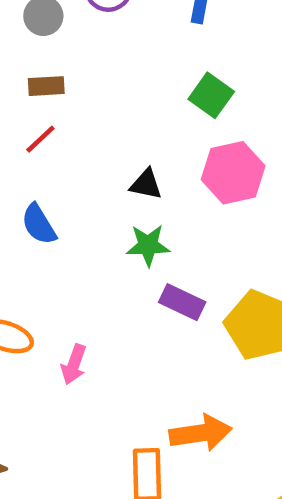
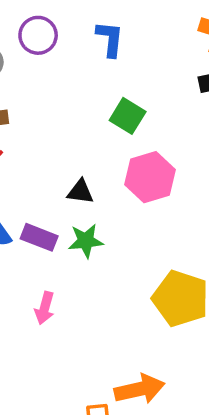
purple rectangle: (182, 302) -> (39, 237), moved
pink arrow: (74, 364) -> (45, 308), moved

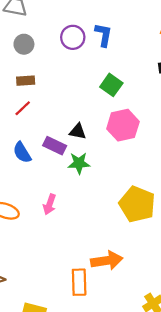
purple circle: (38, 35) -> (73, 37), moved
purple rectangle: (39, 237) -> (55, 146), moved

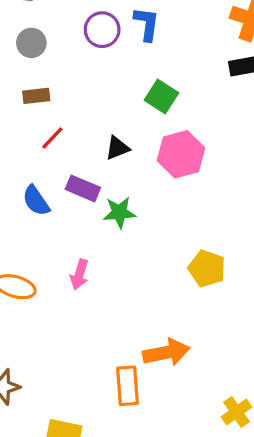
red line: (23, 108) -> (52, 138), moved
black triangle: (78, 131) -> (117, 148), moved, turned -30
yellow pentagon: (137, 204) -> (207, 269), size x0.7

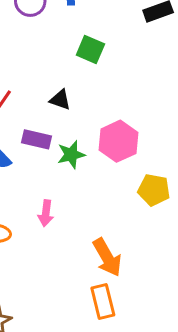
black triangle: (117, 148) -> (60, 100), turned 50
pink hexagon: (181, 154) -> (118, 141), moved
orange arrow: (166, 353) -> (107, 257), moved, turned 81

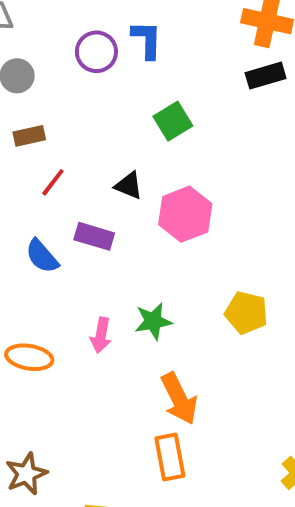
green square: (90, 50) -> (173, 121), turned 32
pink hexagon: (118, 141) -> (185, 214), moved
green star: (71, 155) -> (153, 321), moved

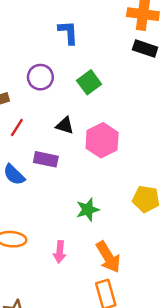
purple circle: (96, 52) -> (40, 77), moved
black rectangle: (266, 76) -> (145, 49), turned 40
pink arrow: (101, 335) -> (60, 252), moved

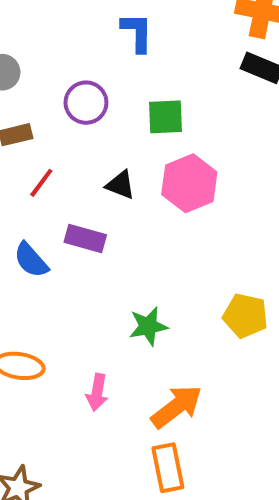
green square: (89, 82) -> (165, 117), turned 30
pink hexagon: (102, 140) -> (189, 183), moved
orange arrow: (108, 257) -> (177, 407), turned -100

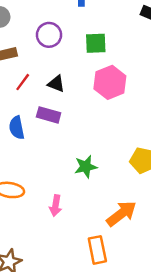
black triangle: (120, 185) -> (56, 84), moved
blue semicircle: (31, 260) -> (17, 128), turned 30
orange arrow: (177, 407) -> (121, 214), moved

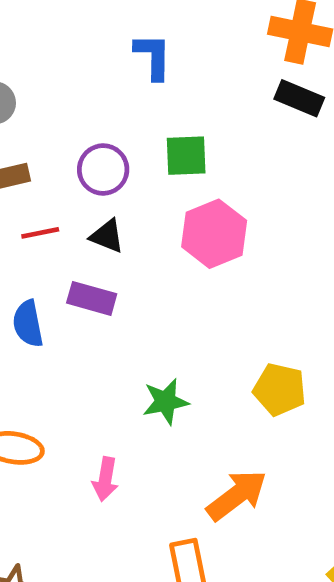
purple circle: (49, 35) -> (103, 169), moved
red line: (23, 82) -> (40, 233), turned 42

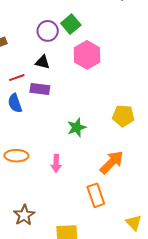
green square: (186, 156) -> (71, 24), turned -30
purple circle: (103, 169) -> (48, 31), moved
red line: (40, 233) -> (17, 78), moved

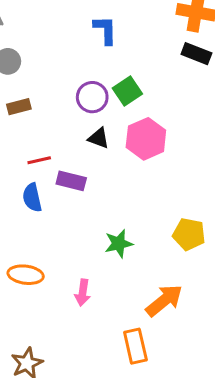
black triangle: (43, 62) -> (99, 138), moved

